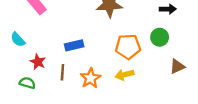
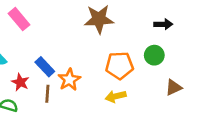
blue rectangle: (74, 45) -> (45, 67), moved, turned 60
orange star: (91, 78) -> (69, 80), moved

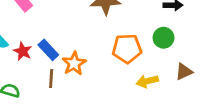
red star: (20, 82) -> (23, 51), moved
yellow arrow: (116, 96) -> (147, 81), moved

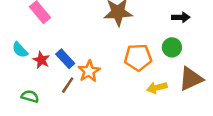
brown triangle: (184, 72) -> (191, 79), size x1.5
brown line: (51, 78) -> (68, 85), turned 30

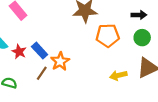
green circle: (172, 47) -> (142, 38), moved
orange pentagon: (138, 57) -> (108, 35), moved

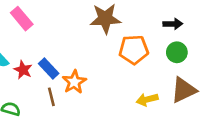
brown line: (42, 73) -> (51, 97), turned -48

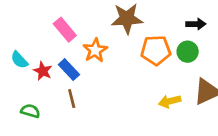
pink rectangle: (22, 19) -> (65, 30), moved
green circle: (177, 52) -> (188, 52), moved
orange star: (74, 82) -> (95, 50), moved

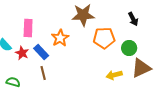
black arrow: (196, 24) -> (133, 19), turned 64
pink rectangle: (65, 30) -> (28, 28), moved, turned 42
green circle: (188, 52) -> (129, 48), moved

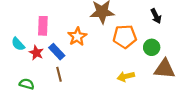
brown triangle: (141, 68) -> (165, 69), turned 30
yellow arrow: (114, 75) -> (126, 76), moved

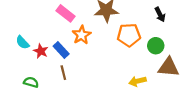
pink rectangle: (43, 26) -> (65, 13), moved, turned -54
yellow arrow: (126, 76) -> (137, 81), moved

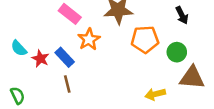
green semicircle: (31, 82) -> (17, 95), moved, turned 48

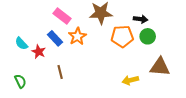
black arrow: (182, 15) -> (141, 19), moved, turned -56
green circle: (177, 52) -> (148, 36), moved
blue rectangle: (65, 57) -> (55, 38), moved

